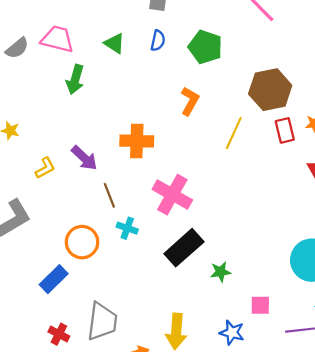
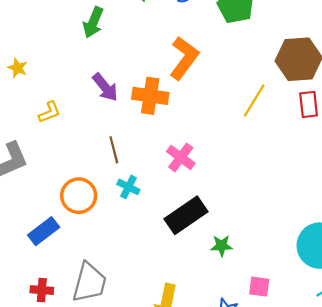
orange L-shape: (190, 101) -> (184, 58), moved, size x1.4
purple arrow: (84, 158) -> (105, 87), moved
pink cross: (172, 195) -> (181, 157), size x0.7
red cross: (59, 334) -> (42, 290), turned -30

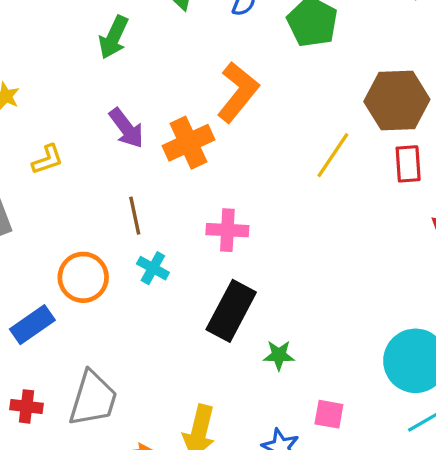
orange cross: (150, 96) -> (189, 143), turned -36
pink cross: (181, 157) -> (227, 230), turned -36
black rectangle: (186, 215) -> (231, 311), turned -30

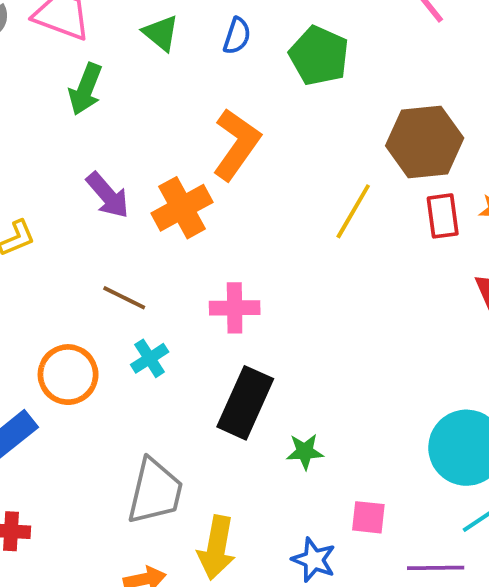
brown line: (135, 216) -> (124, 298), turned -48
cyan cross: (153, 268) -> (150, 358), turned 32
gray trapezoid: (93, 399) -> (155, 491), moved

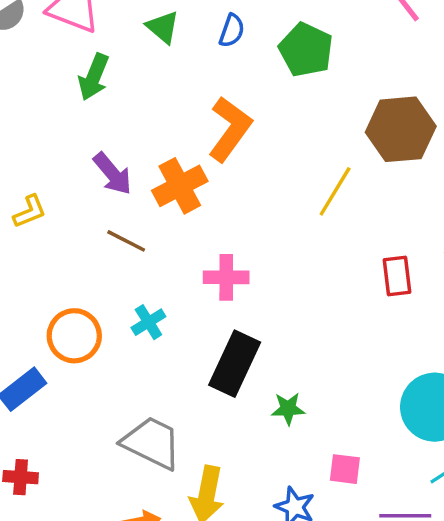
red rectangle: (443, 216) -> (397, 276), moved
brown line: (124, 298) -> (126, 241), moved
gray trapezoid: (155, 491) -> (152, 443), turned -78

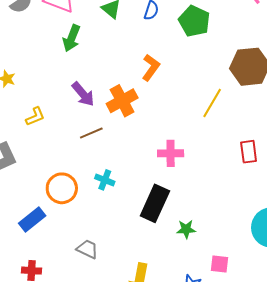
orange L-shape: (230, 129) -> (151, 68), size x0.7
brown line: (126, 241) -> (91, 133), turned -50
pink cross: (226, 277) -> (171, 153), moved
cyan cross: (148, 322) -> (105, 180), turned -36
gray trapezoid: (152, 443) -> (87, 249), moved, size x0.6

